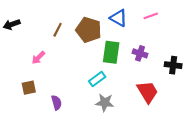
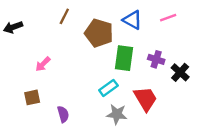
brown line: (58, 30) -> (64, 16), moved
black cross: (173, 65) -> (180, 72), moved, turned 35
red trapezoid: (147, 92) -> (145, 99), moved

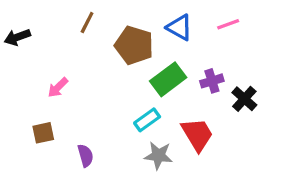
green rectangle: (124, 58) -> (168, 79), turned 45
purple cross: (156, 59) -> (212, 81), turned -35

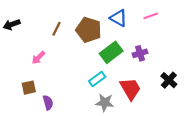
brown line: (87, 23) -> (57, 29), moved
black cross: (244, 99) -> (169, 80), moved
purple semicircle: (85, 156) -> (48, 103), moved

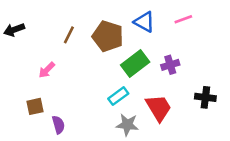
black cross: (169, 80) -> (205, 97), turned -35

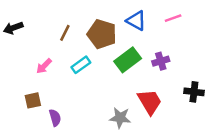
cyan rectangle: (118, 96) -> (81, 65), moved

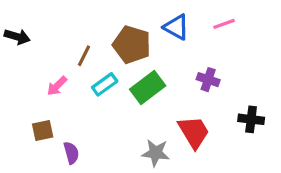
black arrow: (13, 28) -> (17, 37), turned -144
brown line: (65, 33) -> (84, 56), moved
green rectangle: (128, 60) -> (148, 88), moved
purple cross: (161, 61) -> (208, 80), turned 35

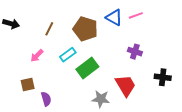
pink line: (224, 24) -> (136, 15), moved
brown line: (84, 56) -> (49, 29), moved
green rectangle: (148, 88) -> (87, 68), moved

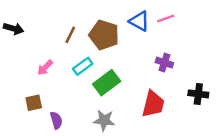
brown line: (49, 29) -> (70, 35), moved
red trapezoid: (126, 86) -> (153, 104), turned 45
gray star: (101, 99) -> (104, 120), moved

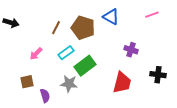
pink line: (166, 19) -> (152, 15), moved
gray star: (104, 120) -> (69, 84), moved

